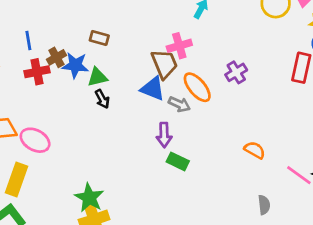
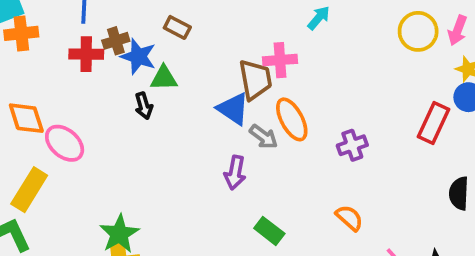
purple cross: (236, 72) -> (352, 145), moved
black arrow: (102, 99) -> (144, 106), moved
green rectangle: (178, 161) -> (269, 231), moved

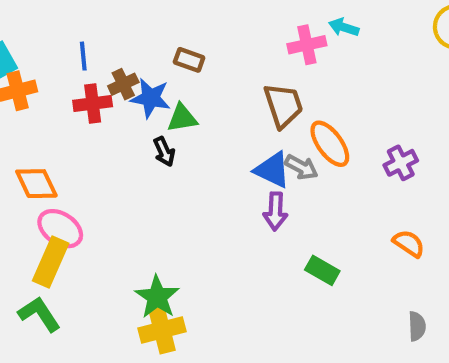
cyan arrow: (319, 18) -> (344, 27), turned -105
pink cross: (280, 60) -> (307, 45), moved
blue triangle: (233, 109) -> (272, 170), moved
pink ellipse: (65, 143) -> (60, 229), moved

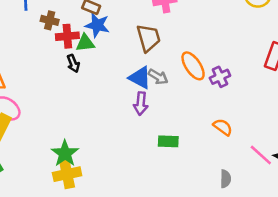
brown cross: (123, 84) -> (50, 20), turned 36
blue star: (151, 98) -> (97, 25), moved
red cross: (93, 104) -> (67, 36), moved
orange ellipse: (330, 144) -> (193, 66), moved
green rectangle: (322, 270) -> (168, 141), turned -30

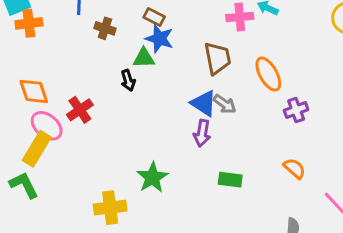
red cross: (67, 36) -> (80, 110), moved, turned -35
orange ellipse: (193, 66) -> (268, 74), moved
green star: (65, 153) -> (152, 177), moved

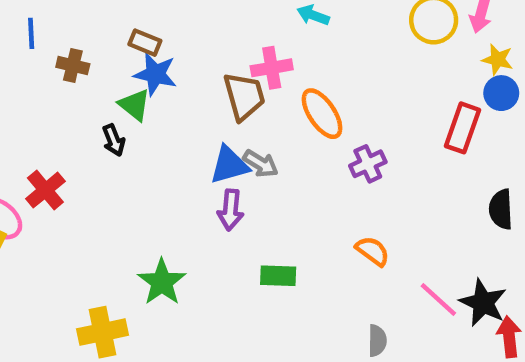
pink cross: (240, 17) -> (272, 68), moved
green triangle: (144, 58) -> (135, 105), turned 45
blue triangle: (204, 103) -> (229, 165), turned -44

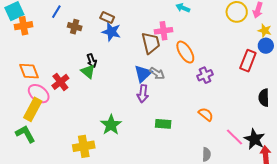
blue line: (31, 33) -> (56, 12), turned 32
green triangle: (135, 105) -> (88, 71), moved
blue triangle: (229, 165) -> (143, 74), turned -30

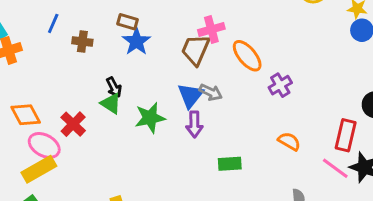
blue star: (111, 32) -> (136, 41), turned 30
brown trapezoid: (151, 43) -> (196, 50), turned -135
red rectangle: (248, 61) -> (346, 135), moved
yellow rectangle: (33, 109) -> (39, 169), turned 40
green star: (111, 125) -> (150, 118), moved, turned 30

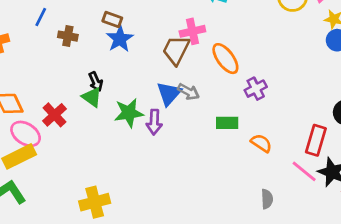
purple arrow: (194, 124) -> (154, 122), moved
green rectangle: (230, 164) -> (227, 123), moved

